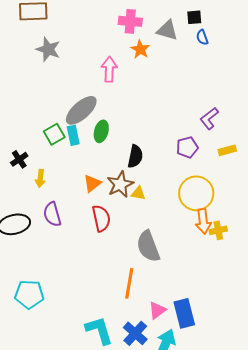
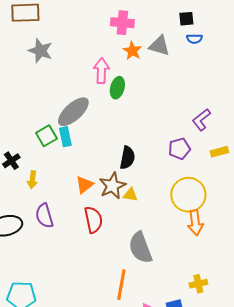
gray triangle: (167, 30) -> (159, 46), moved
blue semicircle: (202, 37) -> (194, 39), turned -70
green ellipse: (101, 131) -> (117, 88), moved
yellow cross: (218, 230) -> (198, 284), moved

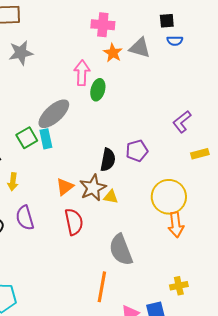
gray star: (40, 51) -> (21, 53), turned -30
purple pentagon: (179, 149) -> (137, 151), moved

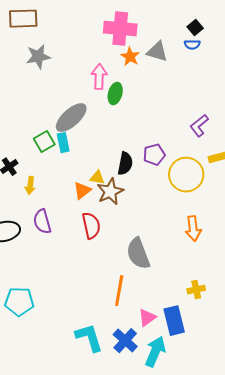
black square: (167, 21) -> (195, 28), moved, turned -35
pink cross: (103, 25) -> (120, 29), size x1.4
yellow triangle: (111, 197) -> (97, 178), moved
yellow circle: (169, 197) -> (186, 175), moved

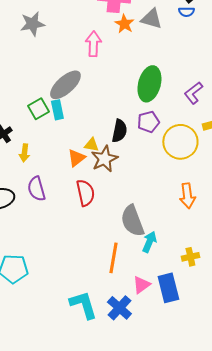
green ellipse: (115, 94) -> (149, 84), moved, size x1.6
cyan arrow: (155, 352) -> (149, 242), moved, size x0.7

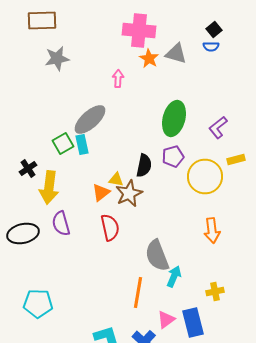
pink arrow: (93, 44) -> (118, 78), size x0.7
yellow arrow: (24, 153) -> (49, 188), size x1.8

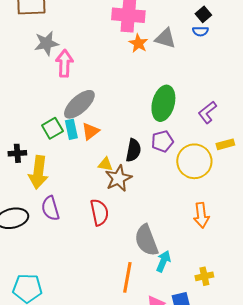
pink arrow: (118, 78) -> (64, 63), moved, size x1.5
black cross: (28, 168) -> (17, 153), turned 30
orange triangle: (101, 192) -> (90, 131), moved

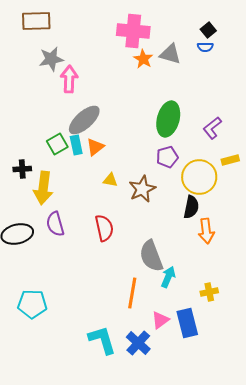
black semicircle: (133, 150) -> (191, 207), moved
brown star: (118, 178) -> (142, 189), moved

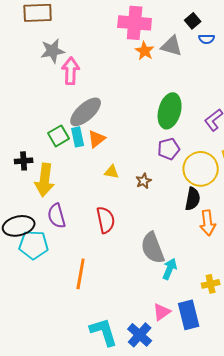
black square: (208, 30) -> (193, 21), moved
brown star: (142, 189) -> (144, 181), size x0.6
orange line: (132, 293) -> (81, 274), moved
cyan pentagon: (32, 304) -> (34, 245), moved

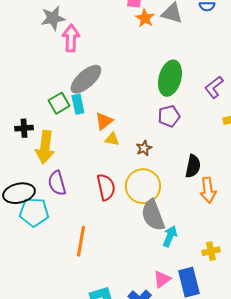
orange triangle: (97, 139) -> (104, 121), moved
yellow circle: (201, 169) -> (143, 186), moved

